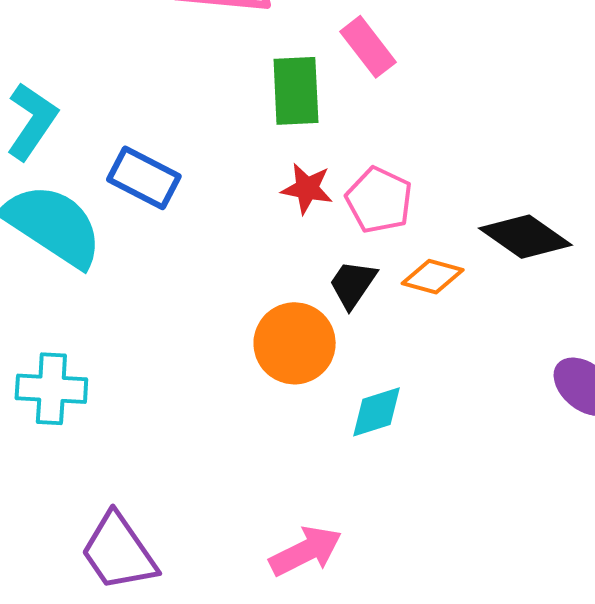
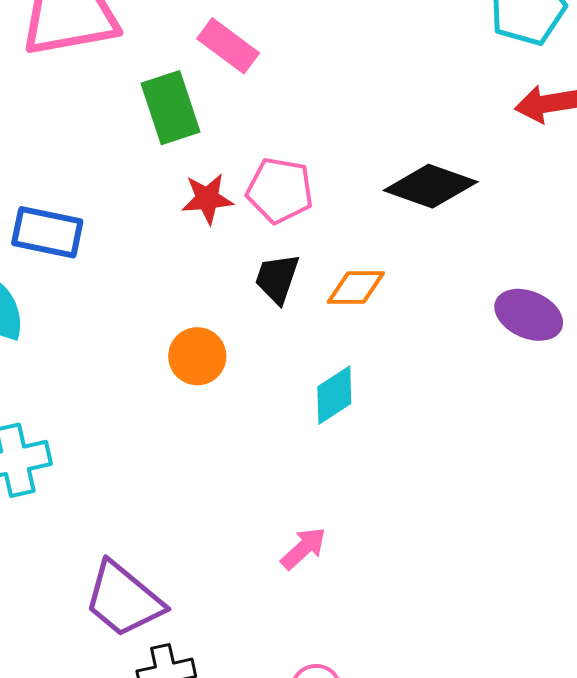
orange diamond: (433, 277) -> (356, 288), moved
orange circle: (295, 343) -> (197, 356), moved, size x0.7
pink arrow: (306, 551) -> (304, 548), size x0.7

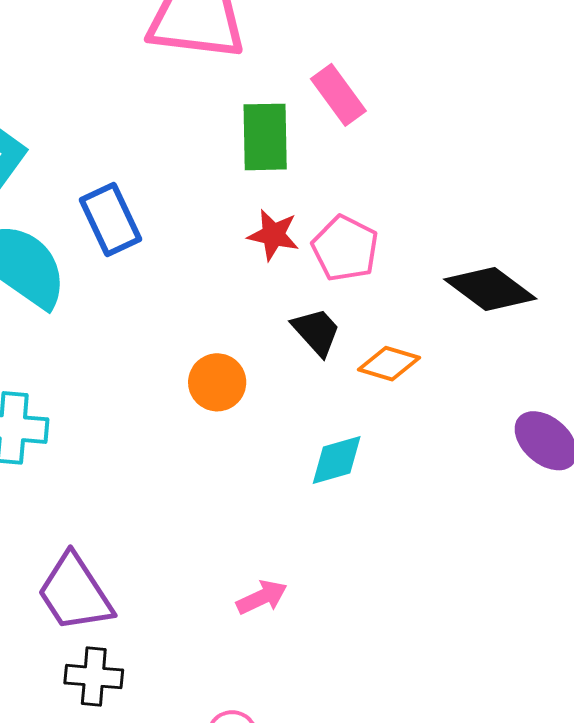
blue rectangle: (47, 232) -> (111, 220), turned 36
black trapezoid: (277, 278) -> (316, 332), turned 102

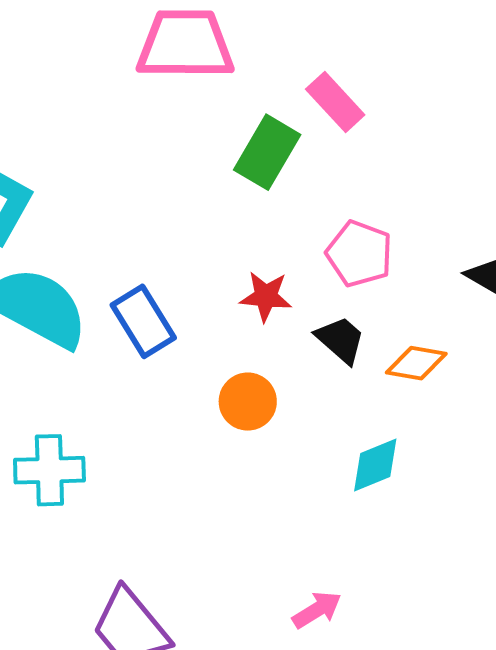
green rectangle: (265, 137) -> (267, 152), turned 38
blue rectangle: (111, 220) -> (143, 321), moved
red star: (273, 235) -> (266, 296), moved

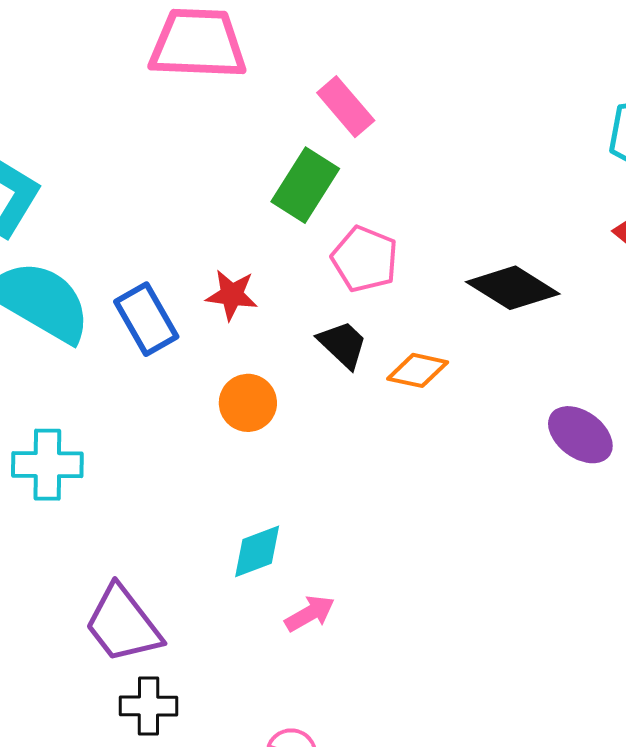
green rectangle: (267, 152) -> (305, 185), moved
red star: (266, 296) -> (232, 295), moved
cyan diamond: (375, 465) -> (257, 551), moved

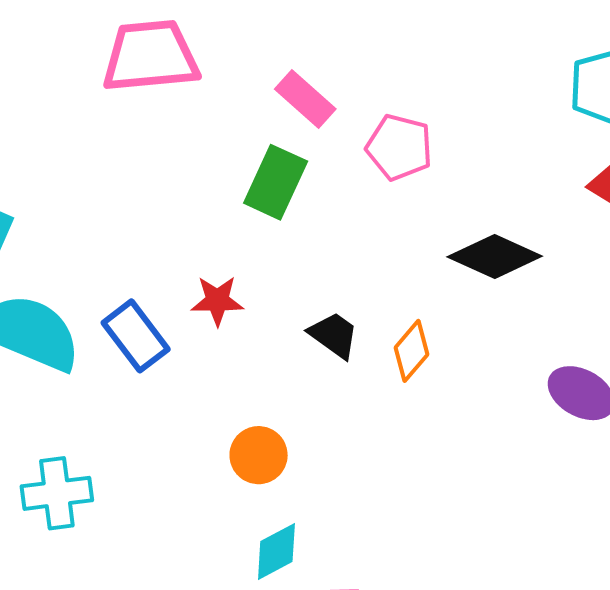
pink pentagon: (365, 259) -> (399, 147), moved
orange diamond: (418, 370) -> (411, 351), turned -54
orange circle: (248, 403) -> (259, 455), moved

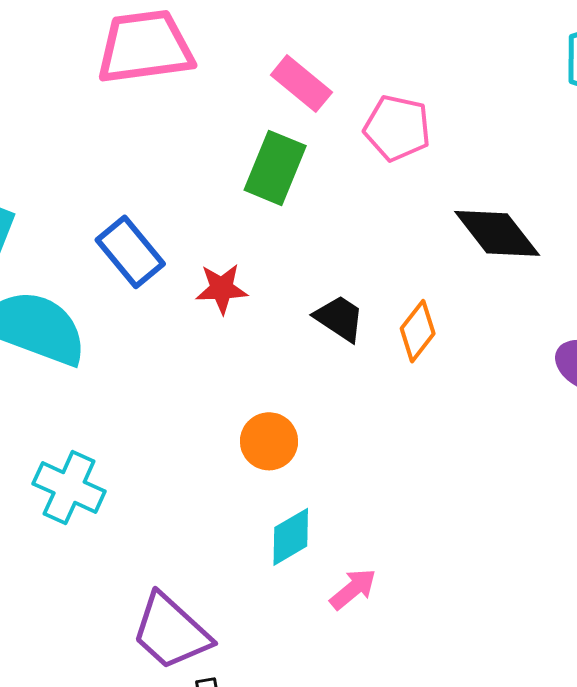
black diamond: (495, 257) -> (497, 233), turned 30
blue rectangle: (136, 336) -> (130, 252), moved
cyan cross: (57, 493) -> (69, 487), turned 34

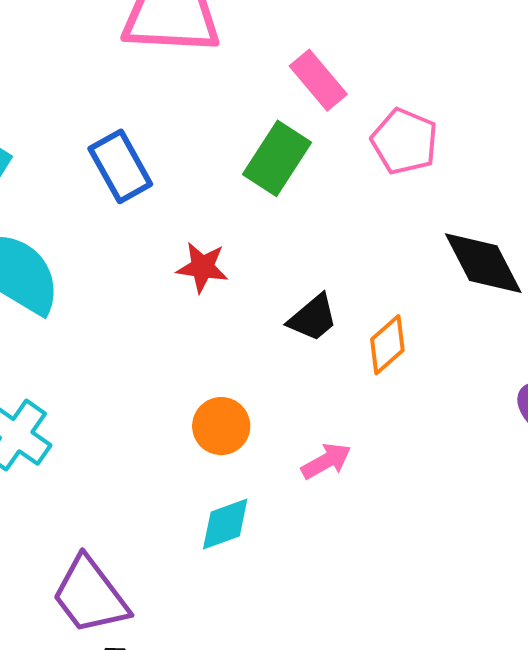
blue rectangle: (130, 252) -> (120, 166), moved
black trapezoid: (339, 318) -> (313, 318), turned 96
pink arrow: (353, 589) -> (326, 461), moved

